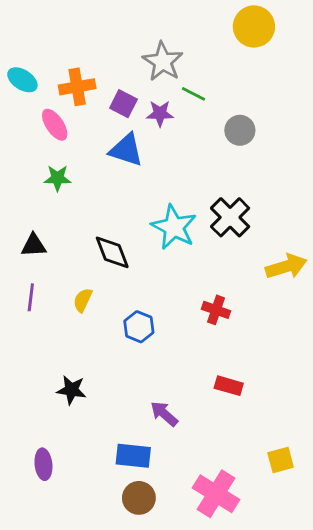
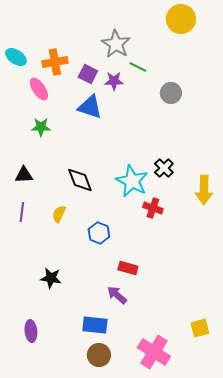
black cross: (230, 217) -> (164, 168), moved, size x0.7
cyan star: (174, 227) -> (132, 181), moved
yellow arrow: (286, 266) -> (204, 190), turned 108
red cross: (216, 310) -> (153, 208), moved
red rectangle: (229, 386) -> (128, 268), moved

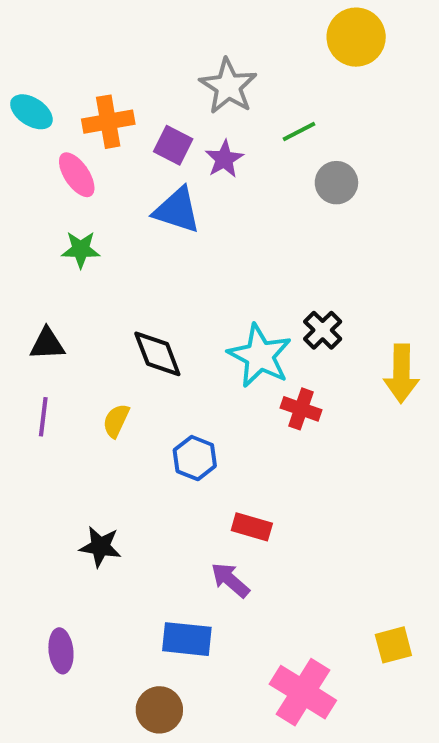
green line: (138, 67) -> (299, 131), moved, turned -54
purple star: (114, 81) -> (224, 159), turned -30
brown circle: (99, 355) -> (159, 710), moved

